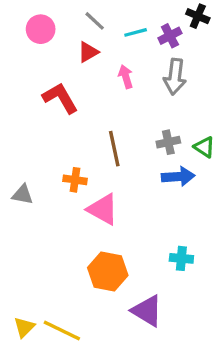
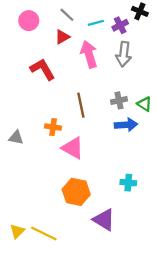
pink arrow: (126, 77) -> (89, 54), size x1.6

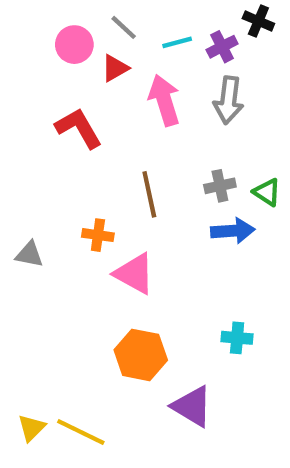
pink circle: (29, 21) -> (74, 45), moved

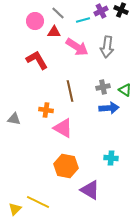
purple cross: (222, 47) -> (101, 11), moved
red triangle: (115, 68) -> (54, 32), turned 32
pink arrow: (164, 100) -> (77, 47), turned 140
yellow triangle: (32, 428) -> (15, 209), moved

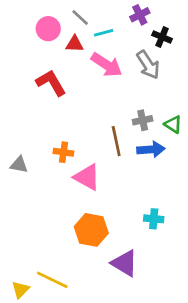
black cross: (121, 10) -> (162, 37), moved
cyan line: (83, 20) -> (104, 33), moved
gray arrow: (107, 47) -> (148, 65), turned -40
brown line: (70, 91) -> (116, 141), moved

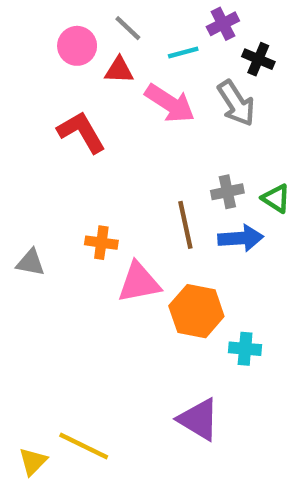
cyan line: (104, 33) -> (183, 52), moved
pink triangle: (87, 177) -> (139, 282), turned -40
orange hexagon: (91, 230) -> (196, 311), moved

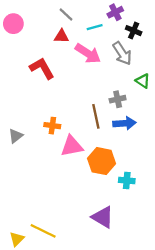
pink circle: (77, 46) -> (13, 24), moved
green triangle: (276, 198) -> (143, 81), moved
gray triangle: (31, 263) -> (16, 136), turned -49

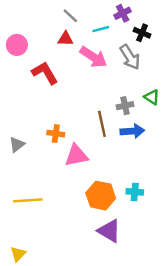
pink circle: (13, 24) -> (17, 45), moved
green triangle: (143, 81) -> (152, 97), moved
orange hexagon: (102, 161) -> (101, 196), moved
yellow line: (43, 231) -> (28, 200), moved, turned -30

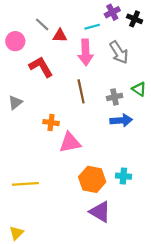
gray line: (70, 16) -> (42, 24), moved
black cross: (142, 33) -> (135, 19), moved
pink arrow: (93, 57) -> (86, 52), turned 55
brown line: (102, 124) -> (81, 91), moved
gray triangle: (17, 145) -> (15, 102), moved

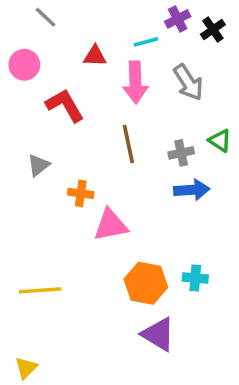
black cross: (135, 19) -> (213, 30), turned 32
gray line: (42, 24) -> (46, 17), moved
gray triangle: (15, 102) -> (38, 165), moved

